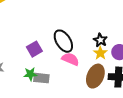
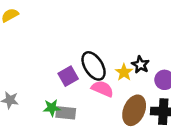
purple square: (34, 49) -> (68, 76), moved
yellow star: (100, 53) -> (124, 72), moved

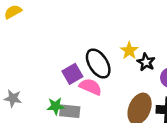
yellow star: (124, 72) -> (129, 51), moved
pink semicircle: (102, 89) -> (90, 87), moved

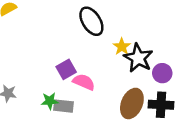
black star: (146, 62) -> (138, 58), size x1.6
black ellipse: (98, 63) -> (91, 21), moved

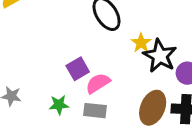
pink semicircle: (84, 82) -> (98, 83), turned -55
gray rectangle: (64, 106) -> (95, 111), moved

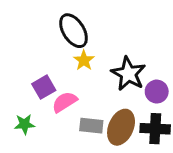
yellow star: (141, 43) -> (84, 60), moved
gray rectangle: (95, 111) -> (91, 126), moved

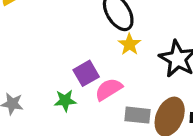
green star: (24, 124) -> (65, 101), moved

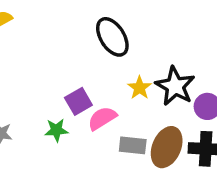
yellow star: (129, 44) -> (139, 88), moved

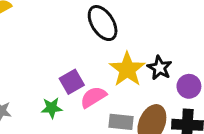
black star: (175, 86) -> (160, 68), size x0.7
yellow star: (139, 88) -> (127, 69), size x1.6

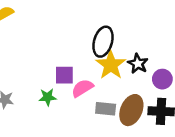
black ellipse: (103, 23) -> (103, 42), moved, turned 48
purple square: (72, 82) -> (64, 75), turned 30

